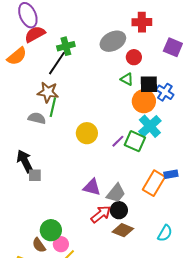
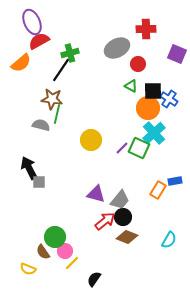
orange rectangle: (154, 183) -> (158, 190), size x0.7

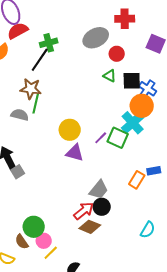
orange circle: (148, 108) -> (142, 106), moved
gray square: (39, 182) -> (18, 172), turned -32
purple triangle: (96, 194) -> (75, 153), moved
brown diamond: (127, 237) -> (90, 227), moved

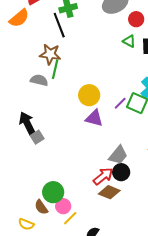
black line: (40, 60) -> (59, 25), turned -55

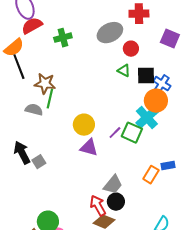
black line: (59, 25) -> (19, 67), moved
gray square: (37, 137) -> (39, 162), moved
red arrow: (103, 176) -> (98, 206), turned -80

